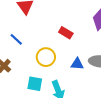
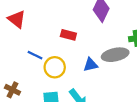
blue line: (16, 39) -> (35, 55), moved

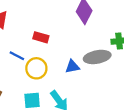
red rectangle: (68, 35) -> (41, 37), moved

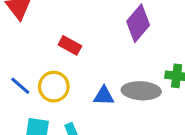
blue line: (17, 56) -> (20, 86), moved

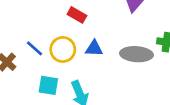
blue triangle: (104, 96) -> (94, 48), moved

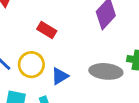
blue triangle: (94, 48) -> (60, 76), moved, turned -36

